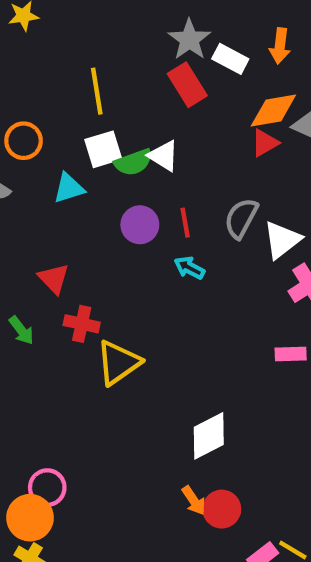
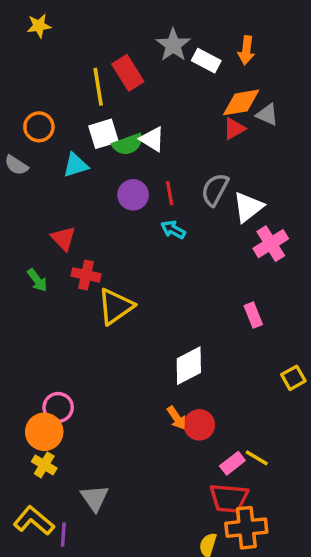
red rectangle: (187, 85) -> (128, 73), moved
pink rectangle: (291, 354) -> (253, 315), moved, turned 70

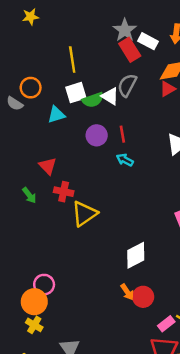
red rectangle: (128, 73) -> (130, 50), moved
gray semicircle: (16, 165) -> (15, 104), moved
gray semicircle: (215, 190) -> (127, 85), moved

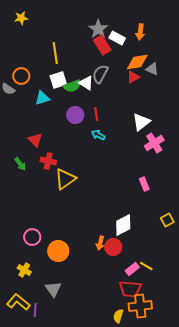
white diamond: (136, 255) -> (123, 225), moved
orange arrow: (127, 292) -> (100, 243), turned 48
orange circle: (34, 302) -> (58, 251), moved

